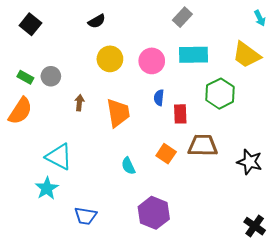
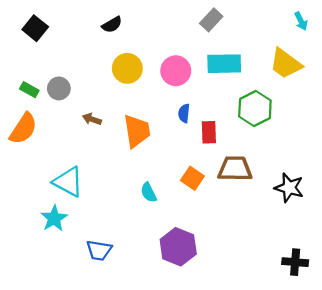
brown arrow: (79, 103) -> (92, 119), turned -77
black cross: (255, 226) -> (295, 262), turned -30

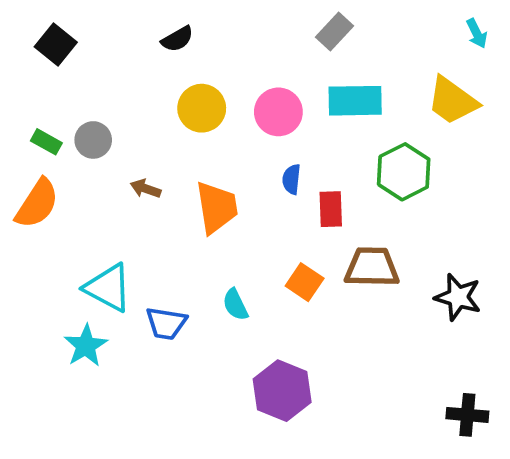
blue trapezoid: (99, 250) -> (166, 323), moved

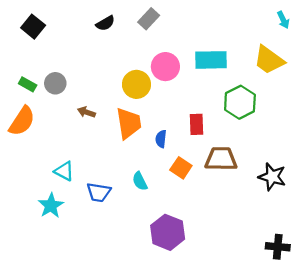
gray rectangle: (335, 31) -> (149, 19), moved
yellow circle: (202, 108) -> (136, 84), moved
blue semicircle: (291, 179) -> (161, 139), moved
cyan triangle: (108, 288) -> (64, 171), size x0.7

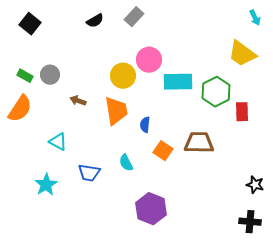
cyan rectangle: (211, 60) -> (178, 82), moved
red rectangle: (197, 124) -> (242, 112), moved
cyan triangle: (64, 171) -> (58, 142), moved
black star: (272, 177) -> (255, 185), moved, size x0.7

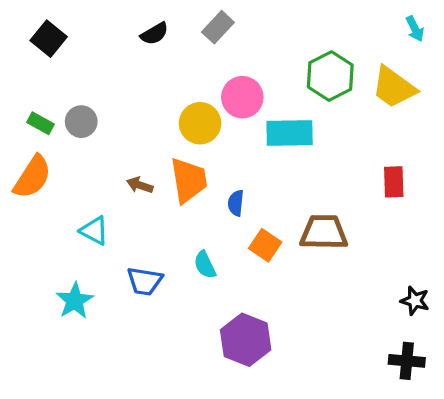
green hexagon: (216, 92) -> (330, 76), moved
brown arrow: (78, 101) -> (140, 185), moved

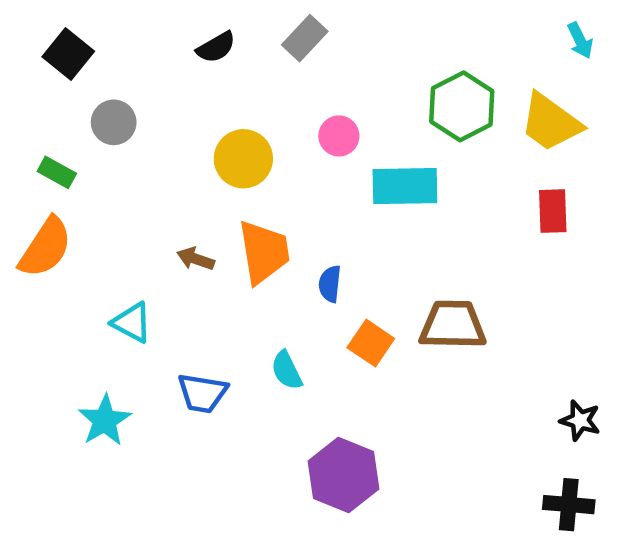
pink circle: (242, 97) -> (339, 136), size x0.7
gray circle: (81, 122) -> (114, 122), moved
yellow circle: (200, 123) -> (243, 159), moved
red rectangle: (394, 182) -> (553, 211), moved

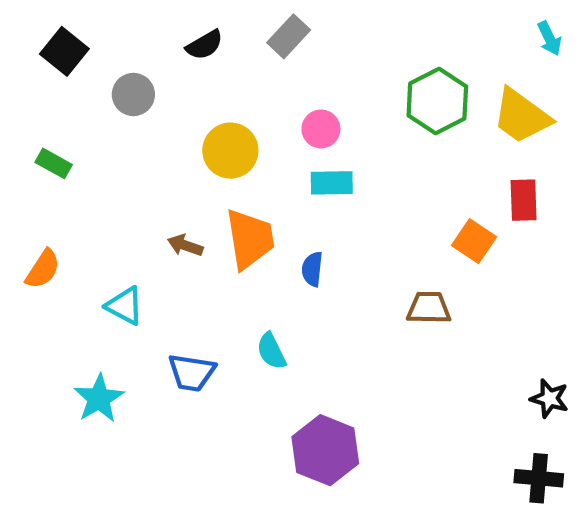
gray circle: (114, 122) -> (133, 94), moved
cyan rectangle: (405, 186) -> (332, 183), moved, size x0.7
orange semicircle: (45, 247) -> (43, 269), moved, size x0.7
brown trapezoid: (453, 325) -> (429, 308), size x0.7
orange square: (371, 343) -> (474, 241), moved

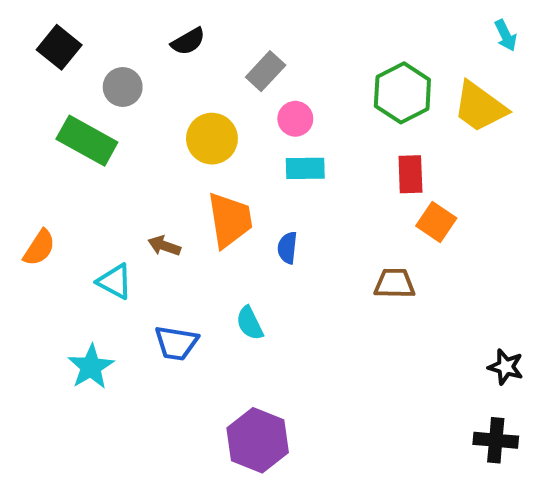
gray rectangle: (289, 36) -> (266, 71), moved
green rectangle: (54, 163) -> (87, 141), moved, size x1.8
red rectangle: (524, 200) -> (410, 174), moved
brown arrow: (185, 245) -> (164, 246), moved
purple hexagon: (325, 450) -> (258, 440), moved

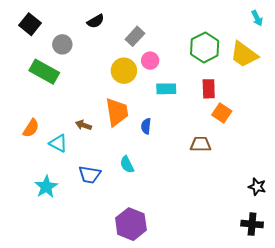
yellow circle: (212, 139) -> (124, 71), moved
cyan rectangle: (305, 168) -> (166, 89), moved
orange semicircle: (39, 248) -> (31, 128), moved

